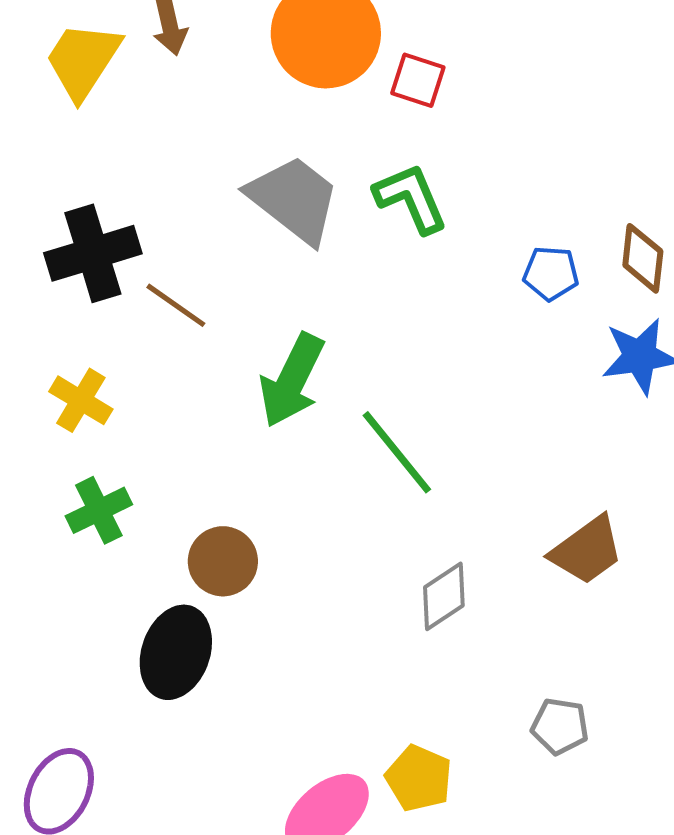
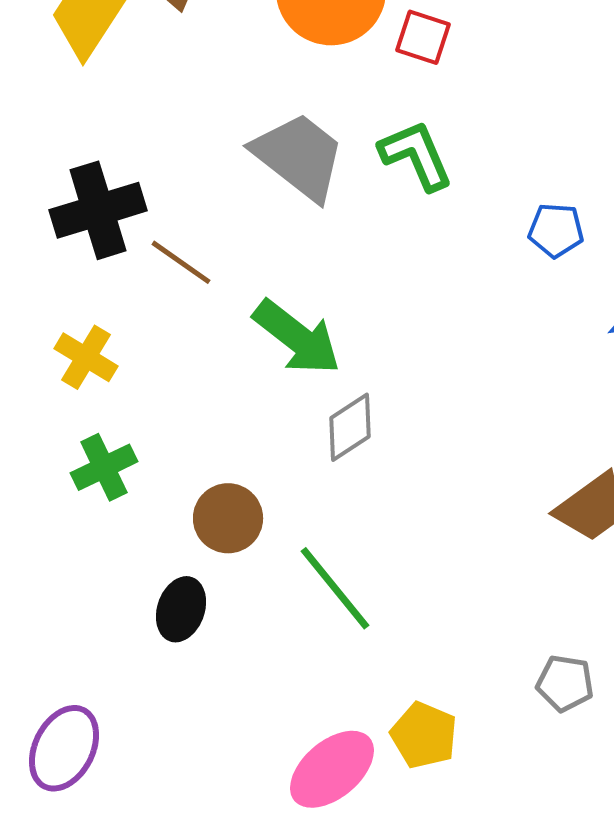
green arrow: (292, 380) -> (297, 337), turned -78
green line: (397, 452) -> (335, 588), moved
gray diamond: (444, 596) -> (350, 427), moved
black ellipse: (176, 652) -> (181, 609), size x0.7

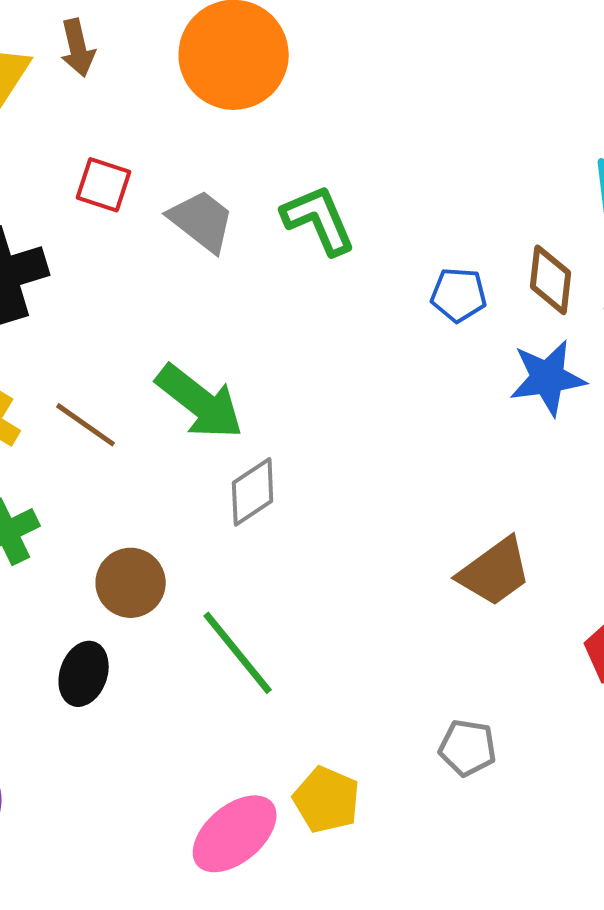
red square: (423, 37) -> (104, 185), moved
gray trapezoid: (299, 156) -> (202, 221), size x0.7
brown line: (181, 262) -> (86, 425), moved

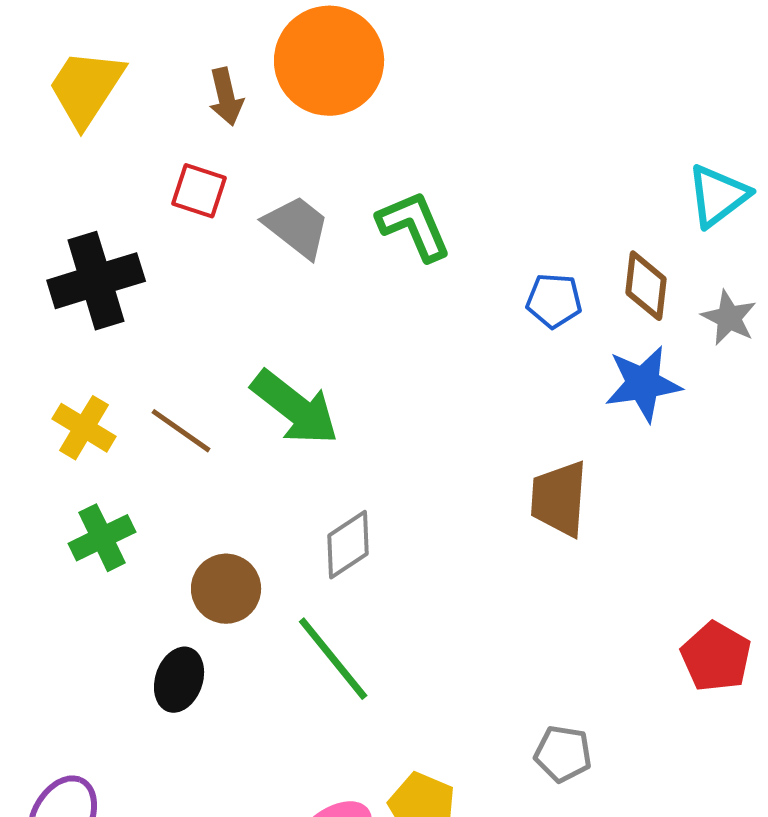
brown arrow: (78, 48) -> (226, 97), moved
gray diamond: (253, 492) -> (348, 545), moved
brown trapezoid: (495, 572) -> (559, 499), moved, turned 130

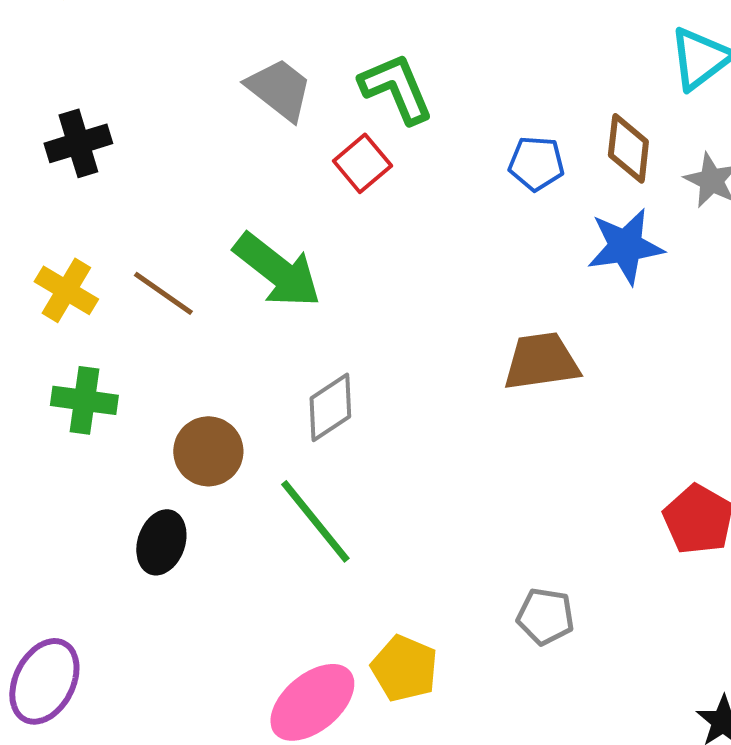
red square: (199, 191) -> (362, 163), moved, turned 32
black cross: (96, 281) -> (78, 143), size x0.7
brown trapezoid: (559, 499) -> (541, 361), turned 78
green cross: (102, 538) -> (84, 400), turned 34

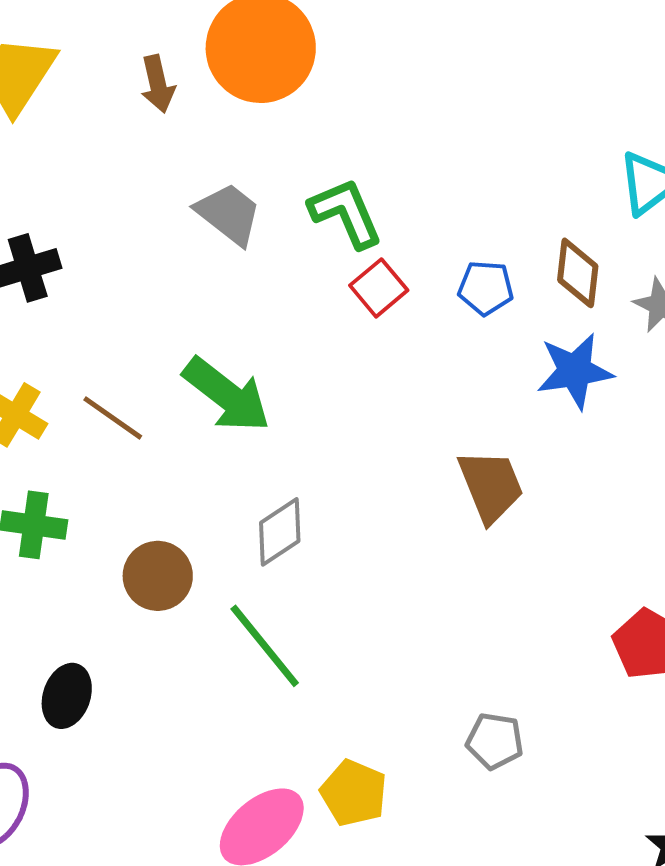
red square: (362, 163) -> (379, 288), moved
brown trapezoid: (541, 361) -> (491, 486), turned 76
black ellipse: (161, 542) -> (67, 696), moved

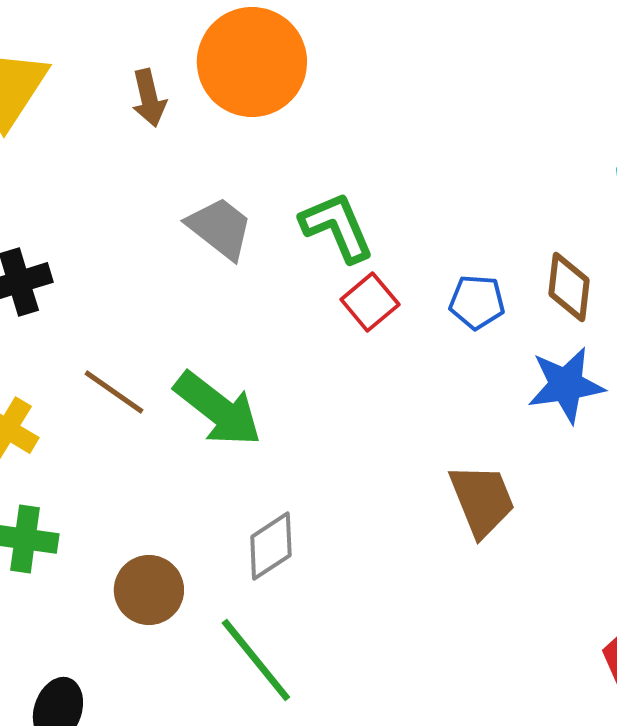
brown line: (113, 418) -> (114, 392), moved

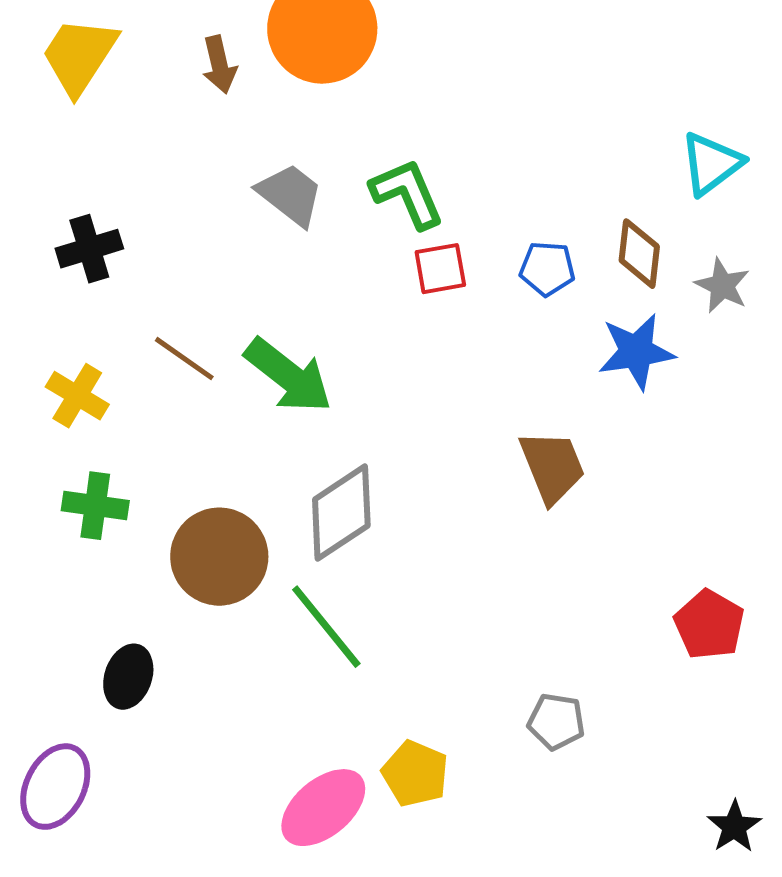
red square: (370, 302) -> (440, 269), turned 30
gray diamond: (271, 546) -> (341, 513), size x1.4
brown circle: (149, 590) -> (219, 557), size x1.4

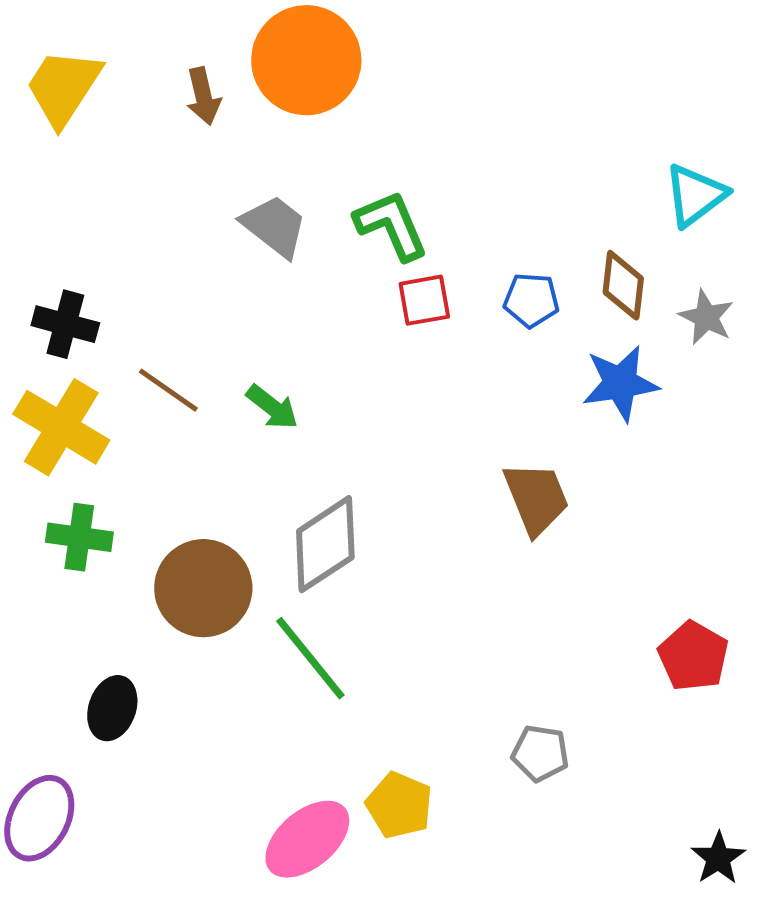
black cross: (89, 249) -> (65, 324), moved, turned 32
green arrow: (288, 376) -> (272, 407), size x0.6
yellow cross: (77, 396) -> (61, 427), size x1.5

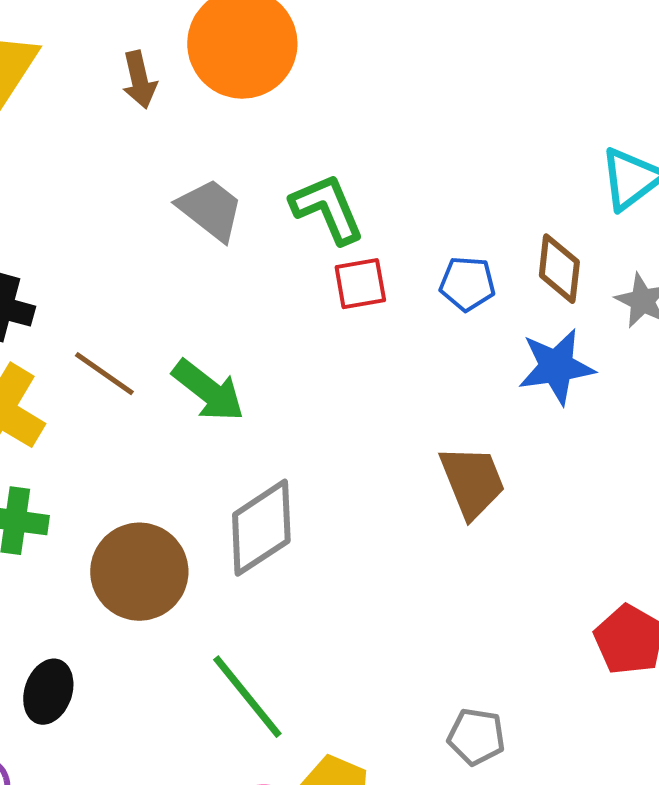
green arrow: (272, 407) -> (208, 391), size x1.4
green line: (310, 658) -> (247, 697), moved

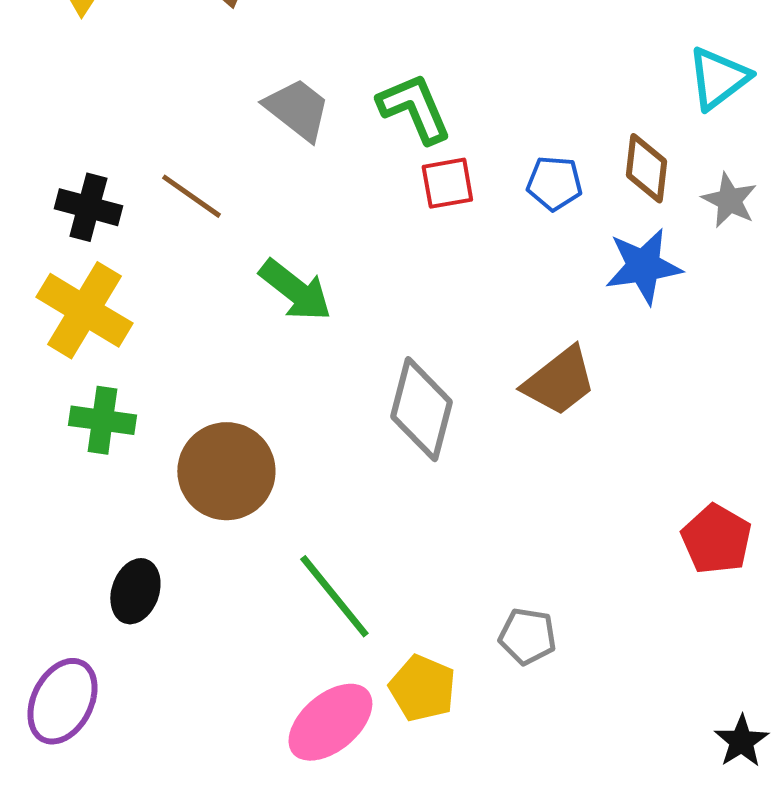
brown line: (104, 374) -> (191, 196), moved
brown trapezoid: (472, 482) -> (559, 381), turned 74
gray diamond: (261, 528) -> (421, 409), moved, turned -42
gray pentagon: (476, 737) -> (527, 636), moved

